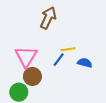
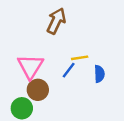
blue semicircle: (85, 63) -> (99, 74), turned 72

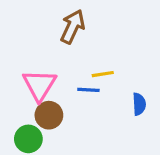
blue line: (69, 70) -> (88, 90), turned 56
blue semicircle: (99, 74) -> (139, 104), moved

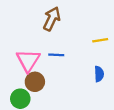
yellow line: (103, 74) -> (100, 40), moved
blue line: (88, 90) -> (56, 55), moved

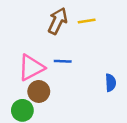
yellow line: (100, 40) -> (87, 21), moved
pink triangle: (28, 60) -> (31, 68), turned 30

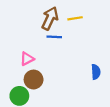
blue line: (63, 61) -> (54, 37), moved
pink triangle: (31, 68) -> (27, 59), size x0.6

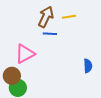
pink triangle: (27, 59) -> (25, 54), size x1.5
brown circle: (34, 80) -> (12, 76), moved

